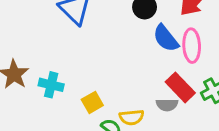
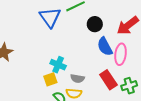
cyan cross: (51, 85) -> (58, 65), moved
gray semicircle: (167, 105) -> (77, 78), moved

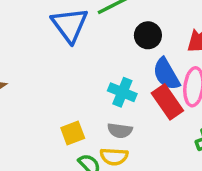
cyan cross: (58, 65) -> (122, 92), moved
red rectangle: (108, 80) -> (167, 102), moved

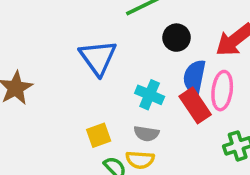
blue triangle: (70, 25) -> (98, 58), moved
blue semicircle: (166, 74) -> (194, 77), turned 40

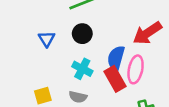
black circle: (177, 38) -> (82, 34), moved
blue triangle: (98, 58) -> (47, 39), size x0.6

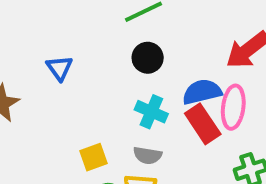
blue triangle: (47, 39) -> (59, 68), moved
blue semicircle: (116, 58) -> (202, 92), turned 65

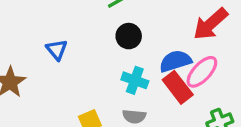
pink ellipse: (233, 107) -> (202, 72), turned 40

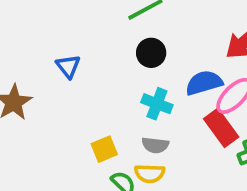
red rectangle: (178, 87) -> (221, 128), moved

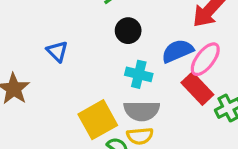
gray semicircle: (155, 145) -> (142, 111), size x1.5
yellow square: (104, 149) -> (98, 120), size x1.6

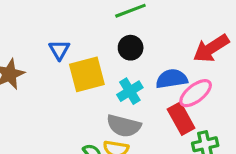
cyan cross: (139, 74) -> (130, 91), turned 30
yellow square: (98, 120) -> (87, 74), moved

